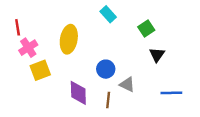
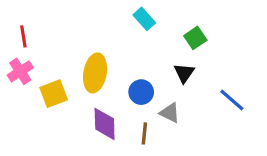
yellow ellipse: (69, 39) -> (95, 73), moved
pink cross: (28, 48) -> (20, 71), moved
black triangle: (157, 55) -> (184, 73), moved
blue line: (171, 93) -> (232, 100), moved, turned 42

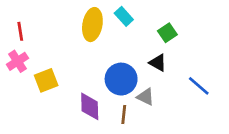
yellow ellipse: (95, 73) -> (92, 25), moved
black triangle: (184, 73) -> (158, 63), turned -36
blue circle: (141, 92) -> (121, 79), size x1.5

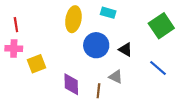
cyan rectangle: (124, 16) -> (108, 13), moved, turned -32
green square: (167, 33) -> (161, 26), moved, size x1.6
pink cross: (17, 61) -> (14, 48), turned 35
blue circle: (121, 79) -> (96, 45), moved

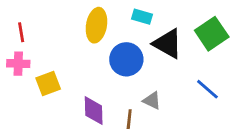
black triangle: (126, 50) -> (168, 44), moved, size x1.6

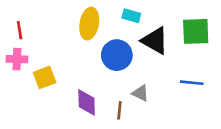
green square: (212, 34) -> (196, 31), turned 32
blue line: (207, 89) -> (192, 83), turned -35

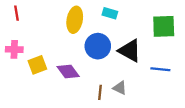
red line: (20, 30) -> (16, 13), moved
black triangle: (155, 41) -> (130, 51), moved
gray triangle: (140, 93) -> (120, 88), moved
purple diamond: (87, 102) -> (68, 71), moved, turned -35

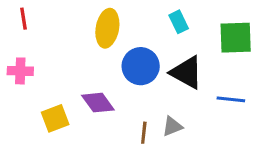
cyan rectangle: (110, 13) -> (179, 22), moved, turned 48
yellow square: (37, 65) -> (55, 118), moved
gray triangle: (120, 88) -> (172, 126), turned -48

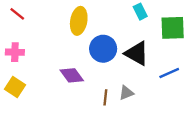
red line: (23, 19) -> (17, 14), turned -42
cyan rectangle: (179, 22) -> (140, 12), moved
blue line: (231, 99) -> (169, 73), turned -30
yellow square: (55, 118) -> (15, 87), moved, turned -36

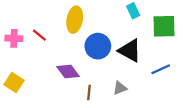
red line: (17, 14) -> (39, 35), moved
pink cross: (15, 52) -> (14, 38), moved
brown line: (105, 97) -> (89, 92), moved

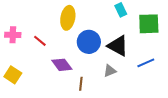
red line: (39, 35) -> (40, 41), moved
gray triangle: (120, 88) -> (110, 71), moved

